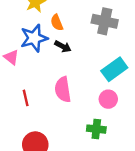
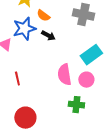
orange semicircle: (57, 22) -> (43, 16), turned -32
pink semicircle: (63, 90) -> (64, 75), moved

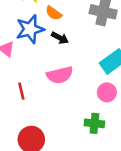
pink semicircle: (64, 75) -> (60, 75), moved, turned -95

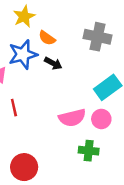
pink semicircle: (60, 75) -> (72, 118), moved
red line: (21, 91) -> (14, 108), moved

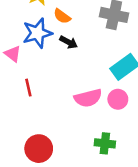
green cross: (89, 151) -> (105, 143), moved

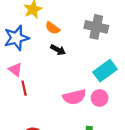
blue star: (37, 33) -> (16, 38), moved
pink triangle: (13, 54) -> (15, 70), moved

